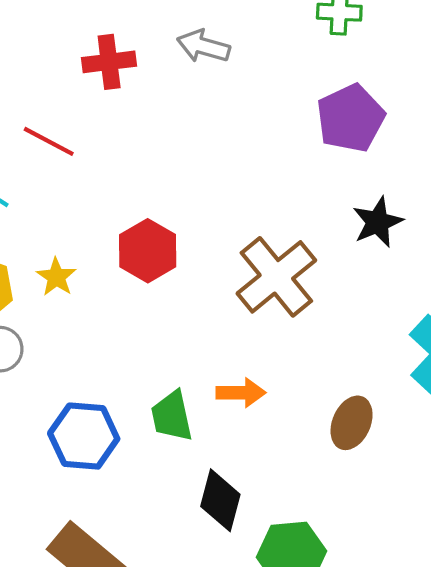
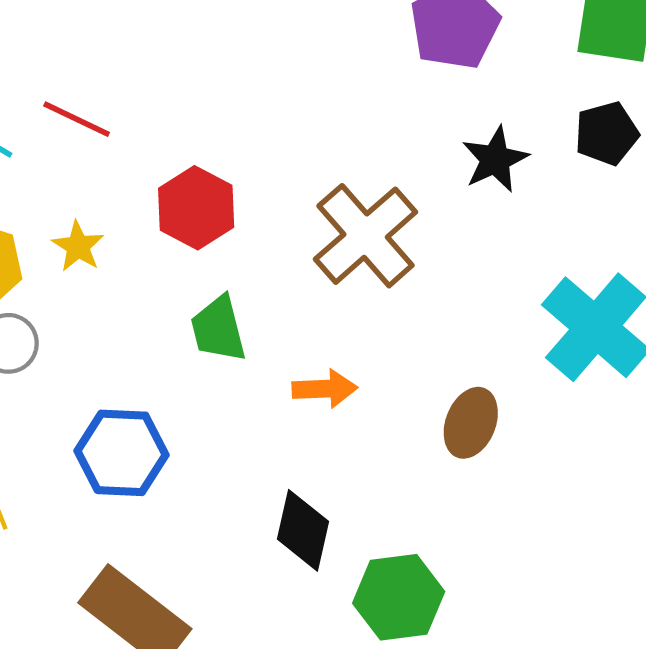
red line: (49, 141) -> (77, 119), moved
green trapezoid: (172, 416) -> (218, 329), moved

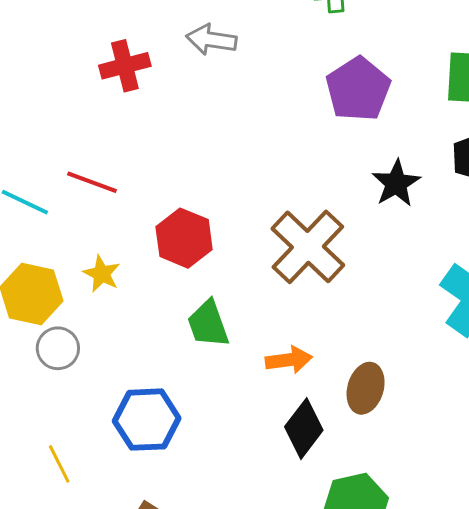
brown ellipse: (471, 423) -> (366, 388), moved
black diamond: (303, 530) -> (304, 429), moved, turned 30

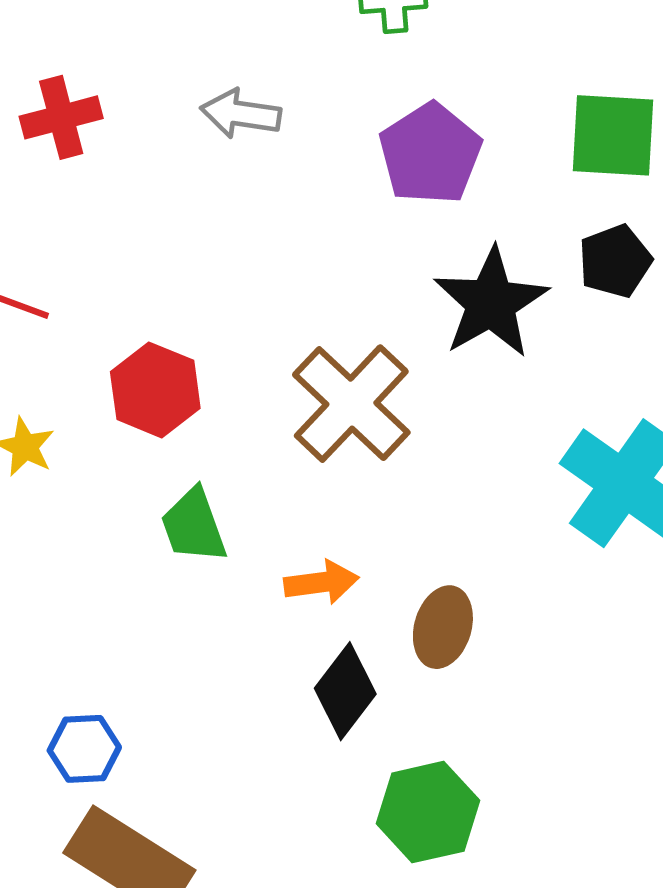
gray arrow: (211, 40) -> (241, 114), moved
black star: (396, 183) -> (491, 303), size x1.5
blue hexagon: (147, 420) -> (84, 749), moved, size x0.7

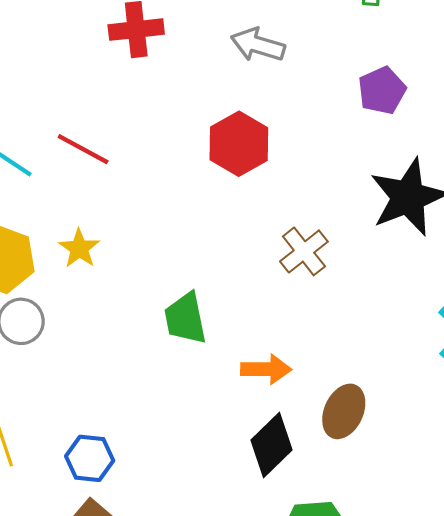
purple pentagon: (430, 154) -> (382, 90), size x0.7
red hexagon: (155, 390) -> (239, 144), moved
brown cross: (351, 404) -> (304, 251), size x0.6

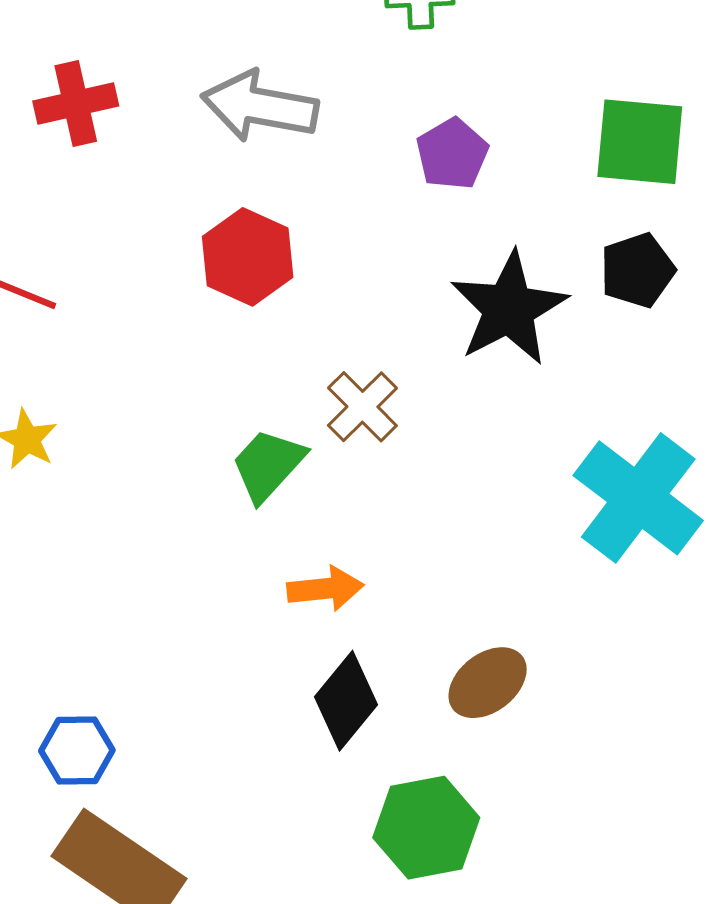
gray arrow: (258, 45) -> (260, 106), size x1.4
green trapezoid: (185, 318) -> (268, 465), moved, turned 60
brown ellipse: (344, 411) -> (488, 683), moved, turned 34

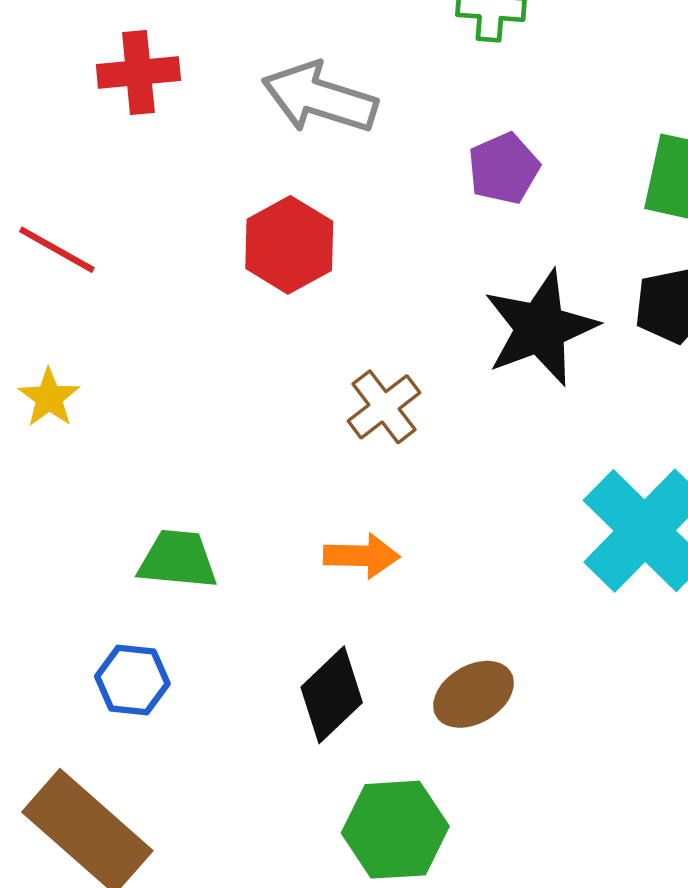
green trapezoid: (268, 465) -> (178, 559), moved, turned 46
orange arrow: (325, 589) -> (362, 556), moved
blue hexagon: (77, 751) -> (132, 680), moved

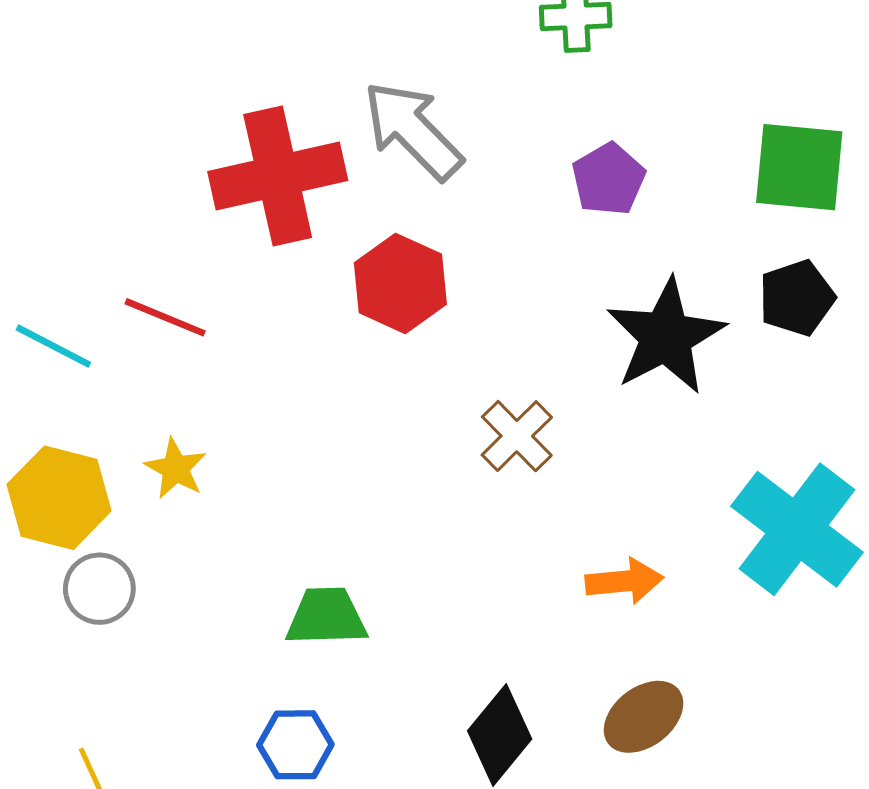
red cross: (138, 72) -> (278, 176), moved, size x1.6
gray arrow: (320, 98) -> (413, 130), turned 35
orange arrow: (362, 556) -> (624, 581), moved

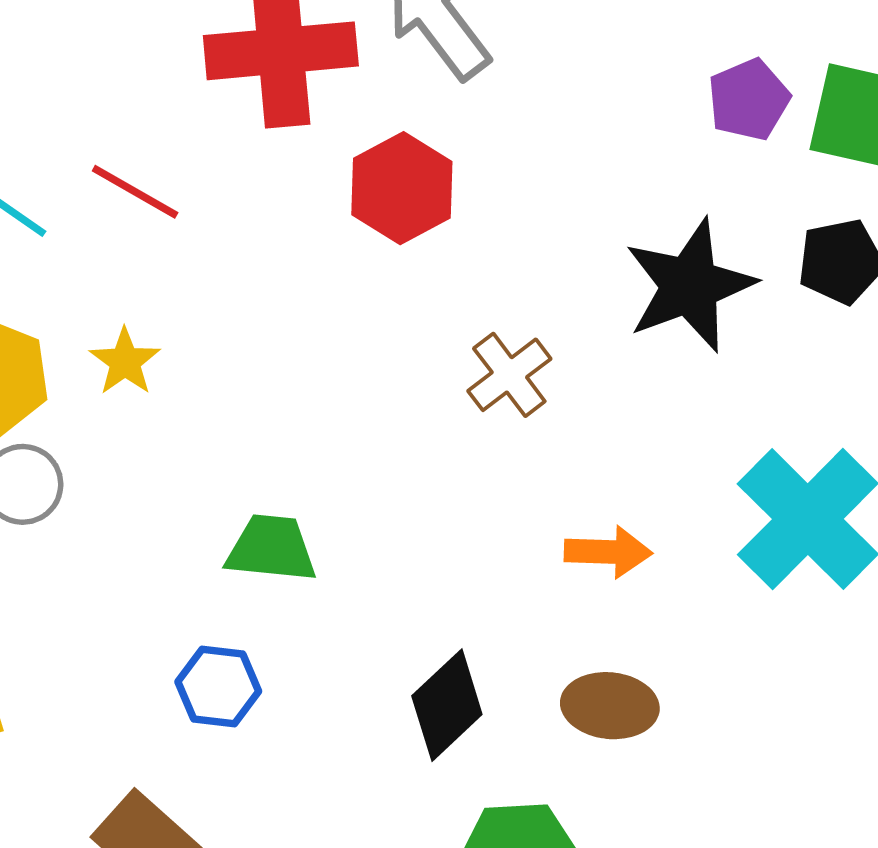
purple pentagon: (609, 179) -> (749, 100), moved
brown ellipse: (644, 717) -> (610, 706), turned 36

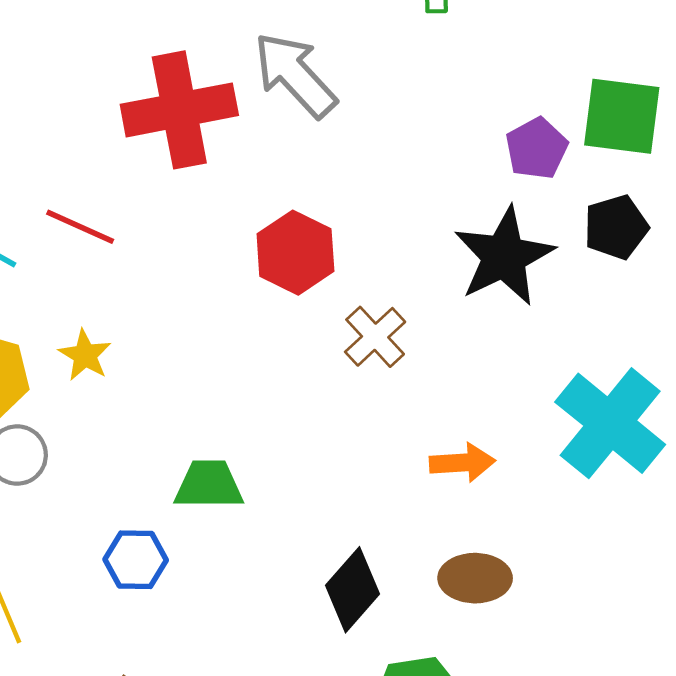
purple pentagon: (749, 100) -> (537, 148), moved
red hexagon: (402, 188) -> (295, 253), moved
blue hexagon: (218, 686) -> (136, 560), moved

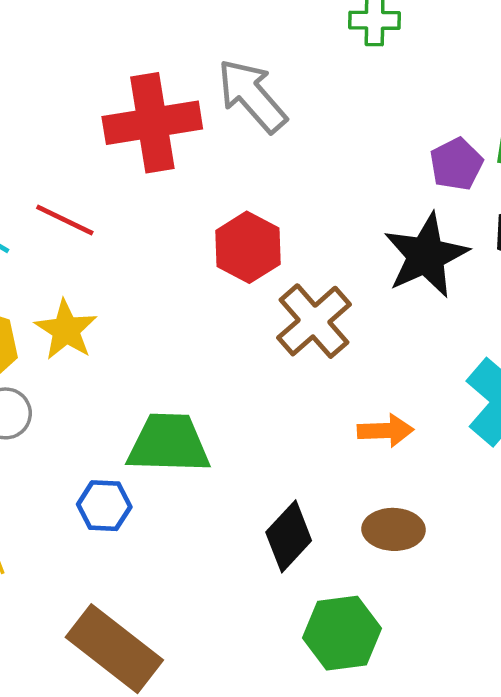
brown cross: (375, 337) -> (314, 321), size x1.4
yellow star: (85, 355) -> (66, 330), size x1.4
green trapezoid: (209, 485) -> (169, 443), size x1.4

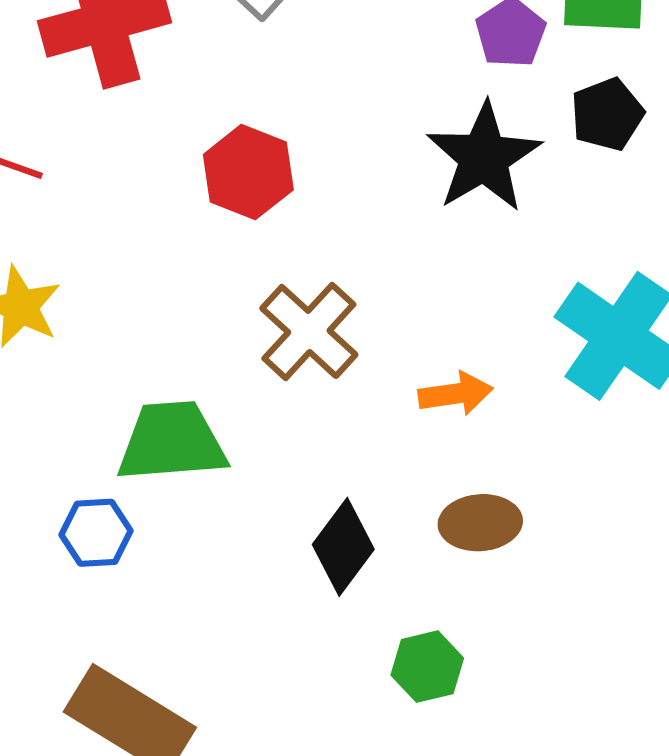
brown cross: (314, 321) -> (309, 331), moved
green hexagon: (342, 633) -> (427, 667), size x0.7

